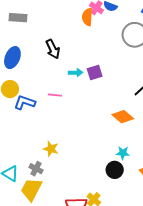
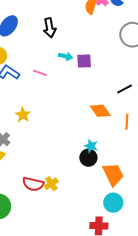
yellow star: (51, 149) -> (23, 115), moved
black circle: (115, 170) -> (88, 158), moved

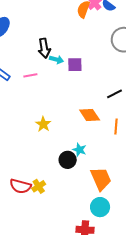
black arrow: (50, 28) -> (44, 48), moved
pink line: (40, 73) -> (30, 75), turned -32
yellow star: (23, 115) -> (43, 124), moved
black circle: (88, 158) -> (68, 160), moved

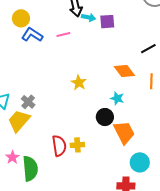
cyan star: (79, 150) -> (117, 98), moved
orange trapezoid: (101, 179) -> (124, 132), moved
red semicircle: (20, 186) -> (59, 146), turned -110
yellow cross: (39, 186) -> (77, 145), turned 32

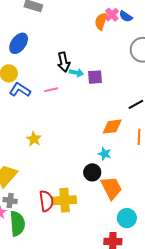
orange diamond: (124, 71) -> (112, 127), turned -60
yellow star: (79, 83) -> (34, 139), moved
gray cross: (28, 102) -> (10, 200), moved, turned -32
yellow cross: (77, 145) -> (65, 200), size x1.6

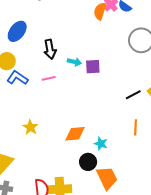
black arrow: (64, 62) -> (50, 49), moved
orange diamond: (112, 127) -> (75, 134), moved

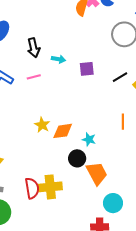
purple square: (93, 67) -> (87, 69), moved
black line: (133, 95) -> (120, 77), moved
yellow star: (30, 127) -> (42, 125), moved

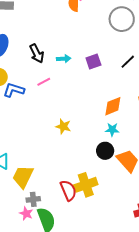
orange diamond: (63, 131) -> (113, 106), moved

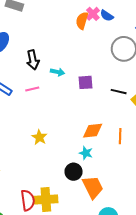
black line: (128, 62) -> (119, 92), turned 42

